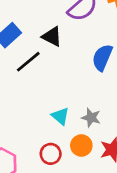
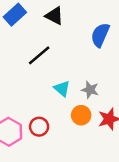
black line: (28, 62) -> (39, 55), moved
red circle: (51, 154) -> (39, 127), moved

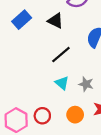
black line: (39, 55) -> (61, 55), moved
orange circle: (81, 115) -> (75, 115), moved

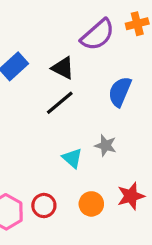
black line: (61, 55) -> (60, 103), moved
gray star: (86, 84) -> (106, 145), moved

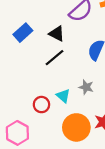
orange circle: (91, 204) -> (76, 127), size x1.6
red circle: (44, 206) -> (41, 105), moved

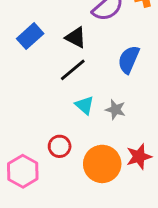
cyan triangle: (63, 96) -> (85, 105), moved
red circle: (41, 105) -> (60, 146), moved

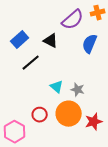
blue semicircle: (129, 60) -> (90, 44), moved
black line: (73, 70) -> (31, 63), moved
orange circle: (102, 164) -> (69, 114), moved

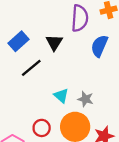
purple semicircle: (73, 20) -> (80, 18), turned -45
black triangle: (51, 41) -> (54, 42), turned 35

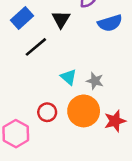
blue semicircle: (99, 46) -> (110, 23), turned -130

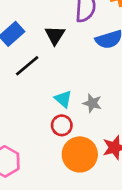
orange circle: (84, 111) -> (80, 154), moved
red circle: (47, 112) -> (62, 125), moved

